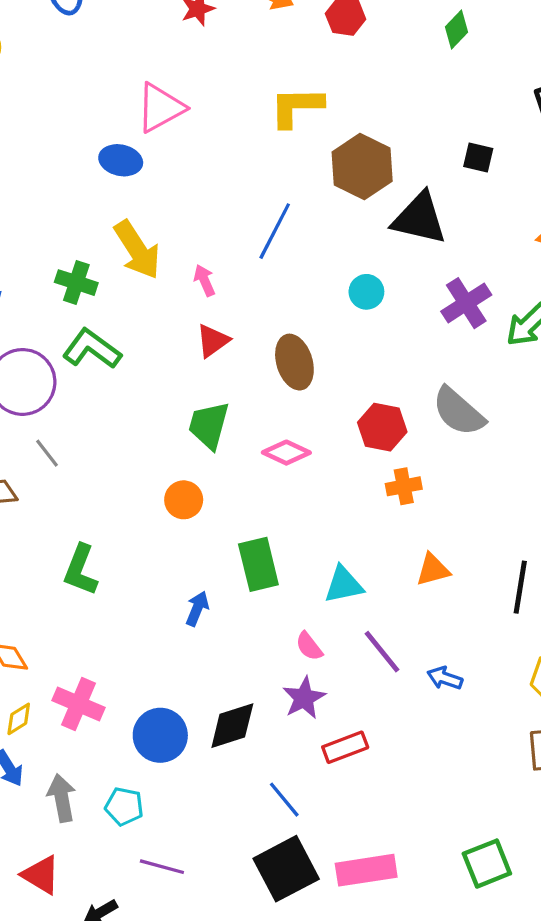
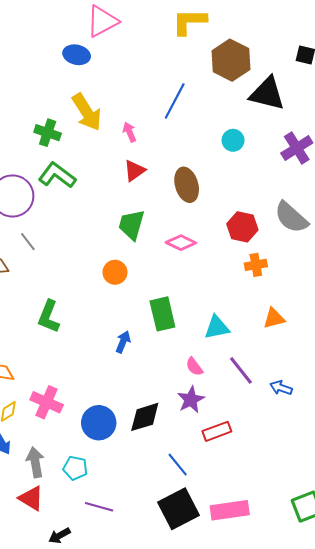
red triangle: (41, 875) -> (31, 498), moved

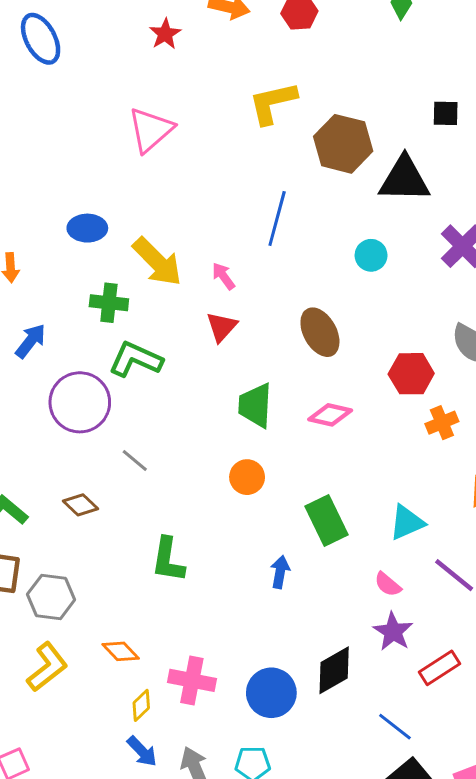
blue ellipse: (77, 55) -> (87, 228), moved
red triangle: (134, 171) -> (222, 327), moved
gray line: (28, 242) -> (135, 460), moved

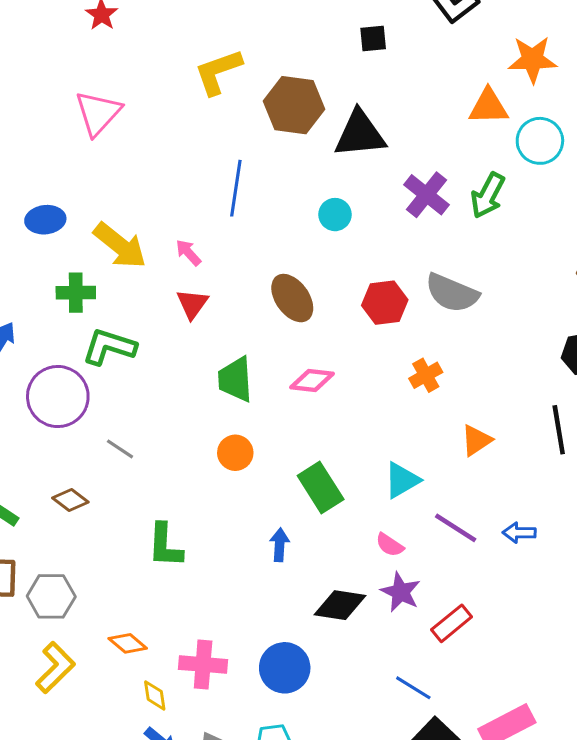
black square: (446, 113) -> (373, 39), moved
red hexagon: (411, 374) -> (385, 303), moved
black diamond: (334, 670) -> (340, 605), moved, turned 45
yellow diamond: (141, 705) -> (155, 695), turned -48

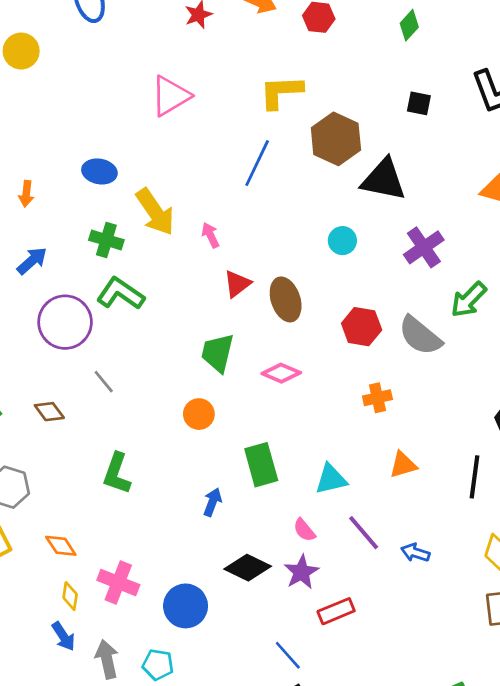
blue line: (236, 188) -> (257, 163), moved
green arrow: (488, 195) -> (469, 300), moved
red triangle: (192, 304) -> (237, 284), moved

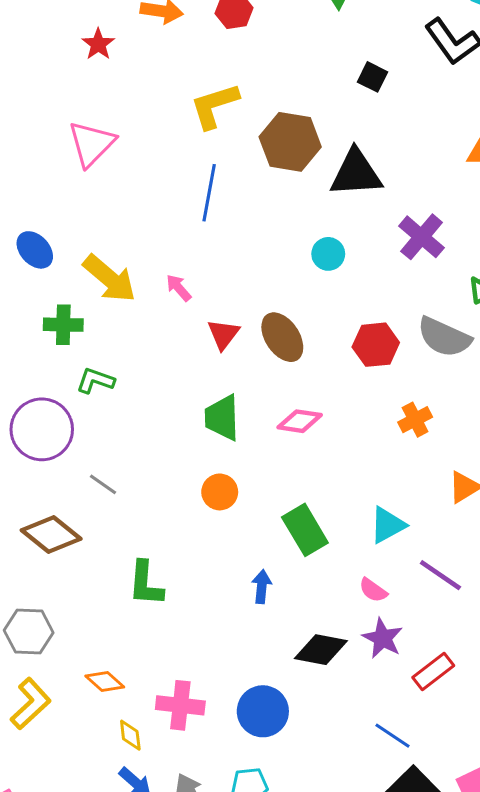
black square: (419, 103) -> (372, 77), turned 30
blue ellipse: (99, 171) -> (35, 250), turned 52
green L-shape: (121, 294) -> (95, 381), size x0.7
brown diamond: (49, 412) -> (51, 534), size x1.6

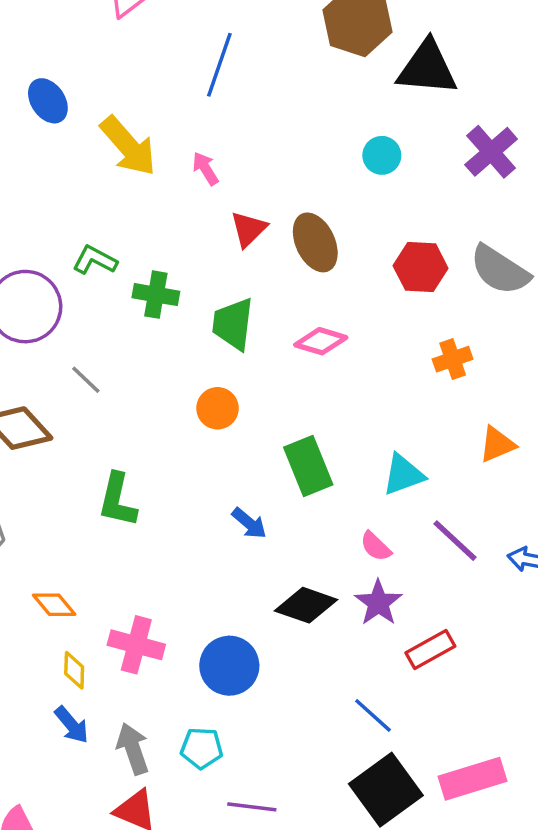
blue line: (209, 193) -> (219, 65), moved
green cross: (63, 325) -> (156, 295), moved
blue arrow: (262, 587) -> (249, 523), turned 116

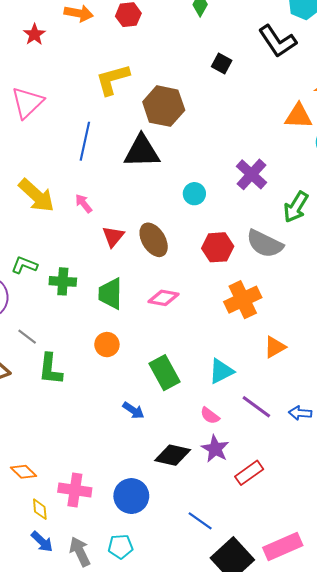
black triangle: (427, 68) -> (142, 151), moved
cyan circle: (382, 155) -> (194, 194), moved
orange cross: (453, 359) -> (243, 300), size x1.6
green L-shape: (117, 500) -> (50, 369), moved
blue line: (373, 715) -> (200, 521), moved

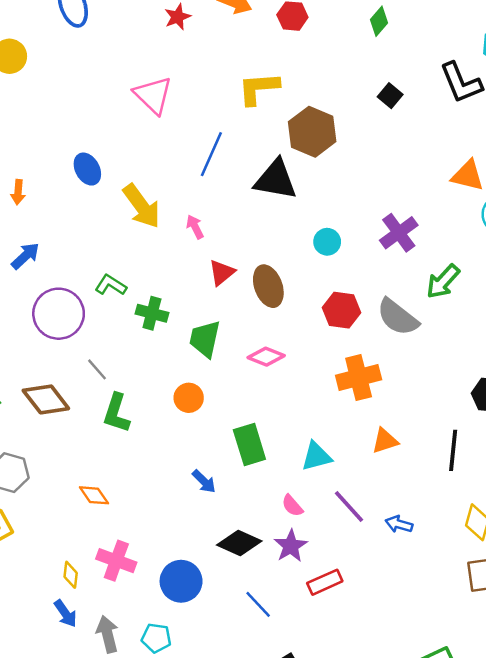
pink triangle: (27, 103) -> (153, 95), turned -44
orange diamond: (24, 472) -> (94, 495), moved
blue line: (200, 521) -> (258, 604), moved

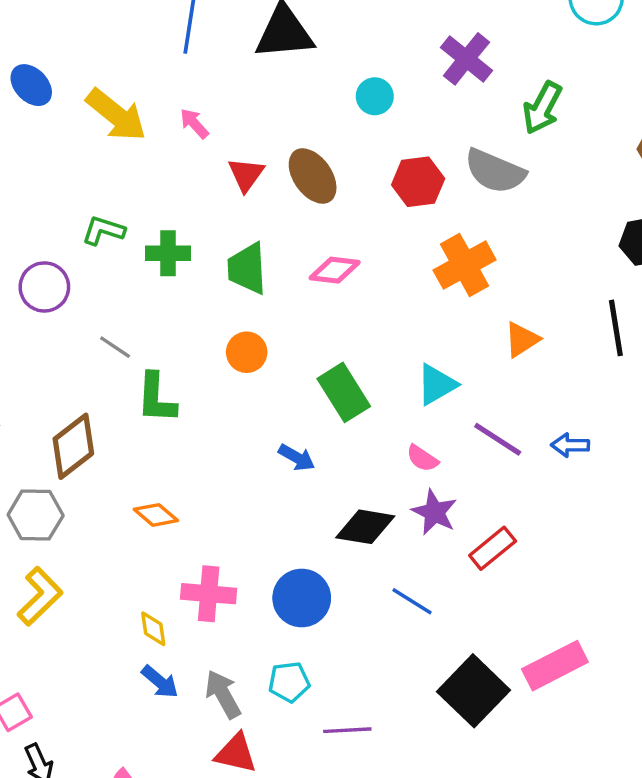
purple circle: (59, 314) -> (44, 287), size x0.7
brown diamond: (46, 399) -> (73, 446), moved, turned -75

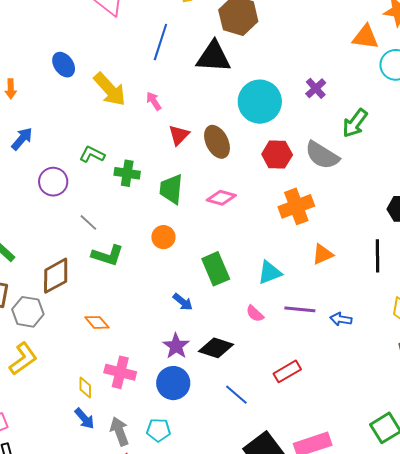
purple cross: (466, 59) -> (316, 88), size x0.7
cyan circle: (375, 96) -> (260, 102), size x2.0
green L-shape: (156, 398) -> (108, 255), turned -84
purple line: (498, 439) -> (300, 309), turned -36
purple star: (434, 512) -> (176, 346), moved

